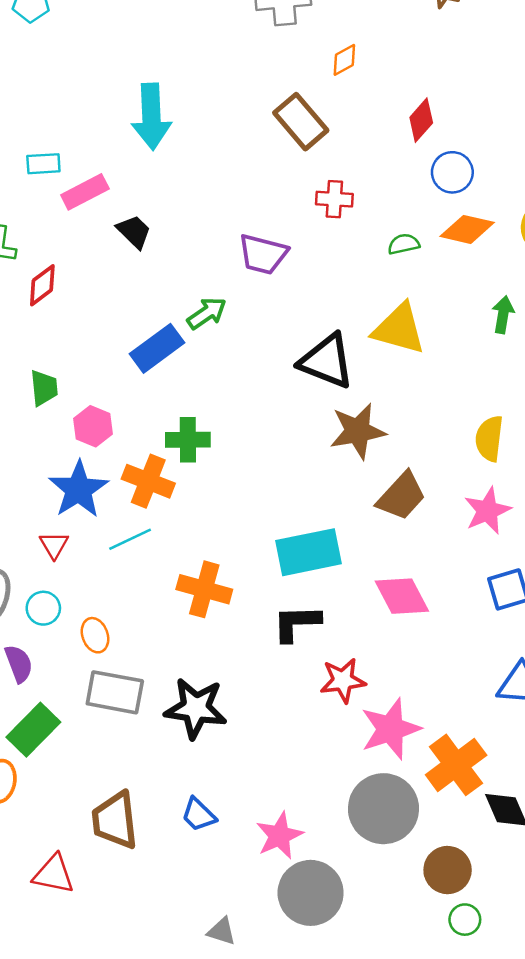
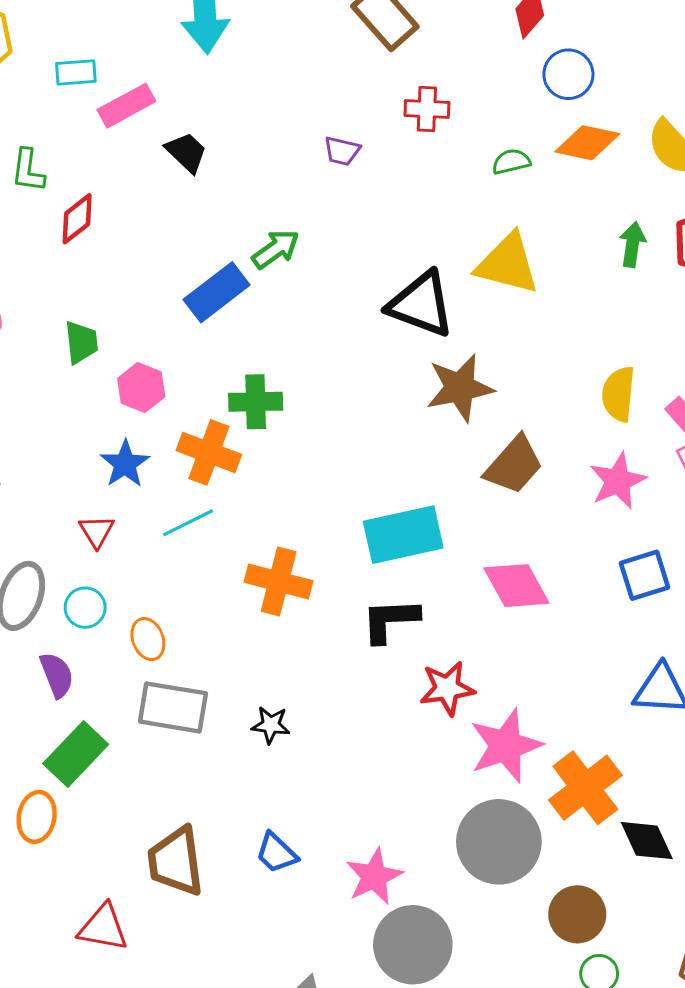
purple trapezoid: (263, 254) -> (342, 151), moved, size x0.6
blue star: (79, 489) -> (125, 464), size x0.7
black star: (196, 708) -> (271, 725), size x0.5

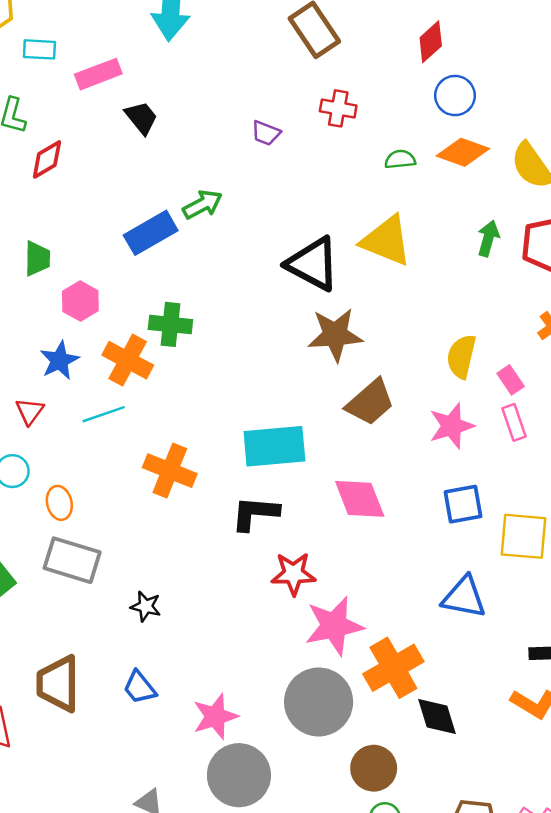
cyan rectangle: (76, 72) -> (39, 49), moved
black star: (271, 725) -> (146, 606), moved

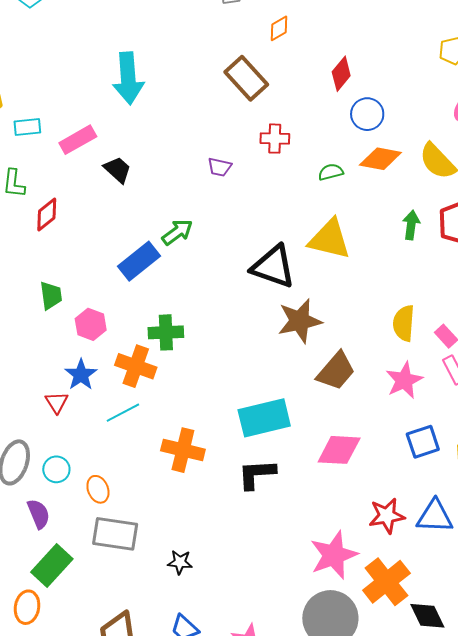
red triangle: (30, 411) -> (57, 402), moved
pink diamond: (360, 499) -> (339, 450), turned -57
red star: (293, 574) -> (387, 516), moved

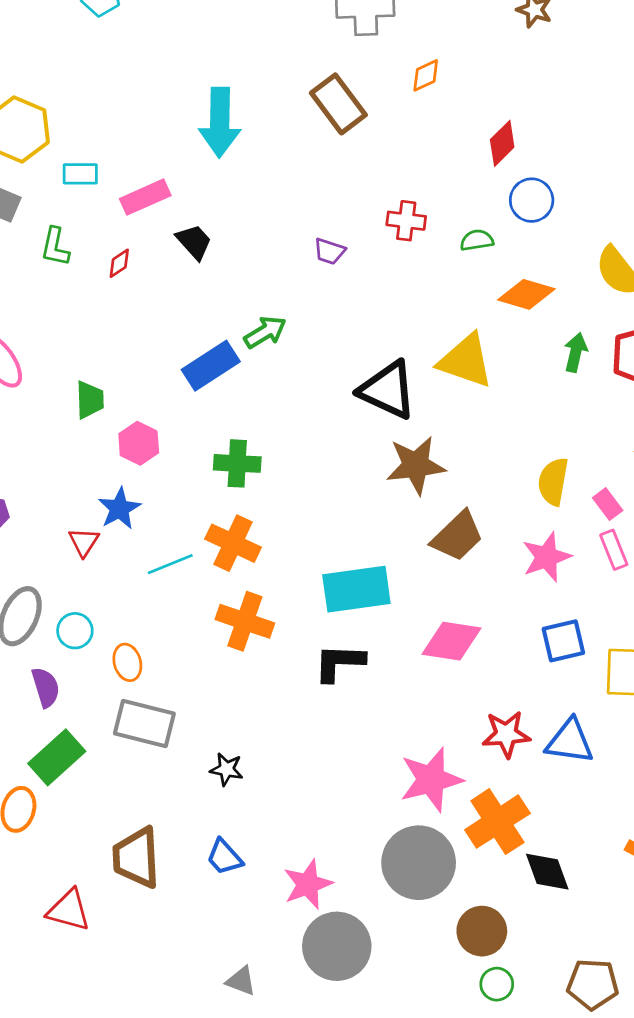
brown rectangle: (246, 78) -> (338, 104), moved
orange diamond: (380, 159) -> (526, 294), moved
green semicircle: (331, 172) -> (477, 240), moved
red diamond: (47, 215) -> (119, 263), moved, size x0.7
orange cross: (136, 366) -> (233, 543), moved

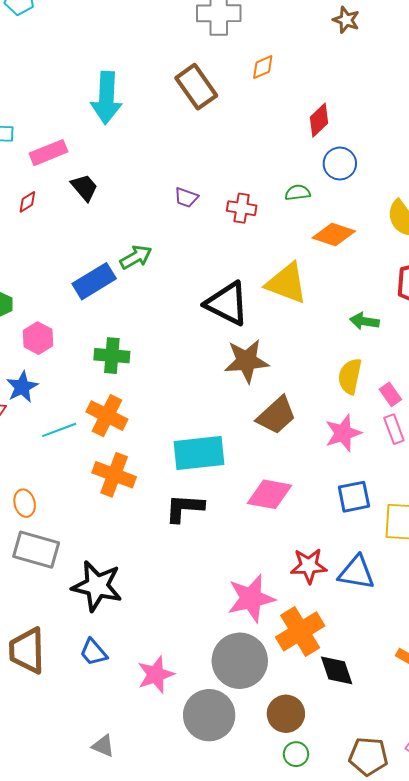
red cross: (406, 221) -> (242, 208), moved
green arrow: (576, 352) -> (364, 321), moved, turned -96
black star: (227, 769) -> (97, 586), size x2.0
gray circle: (337, 946) -> (209, 715), moved

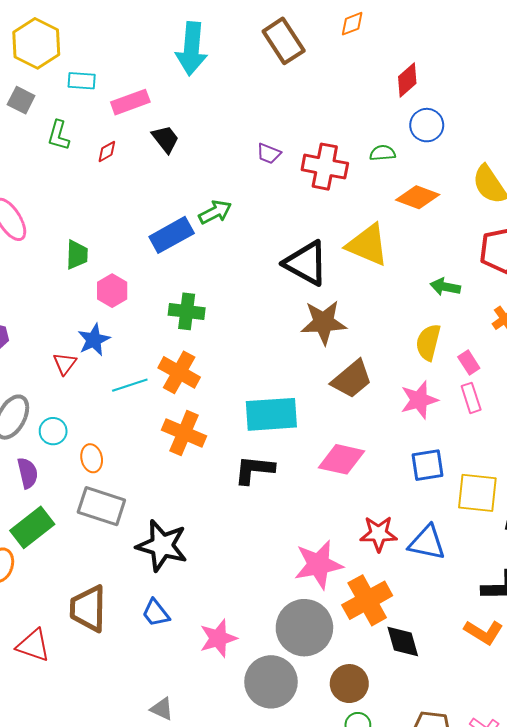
red cross: (242, 208) -> (325, 167), size x1.5

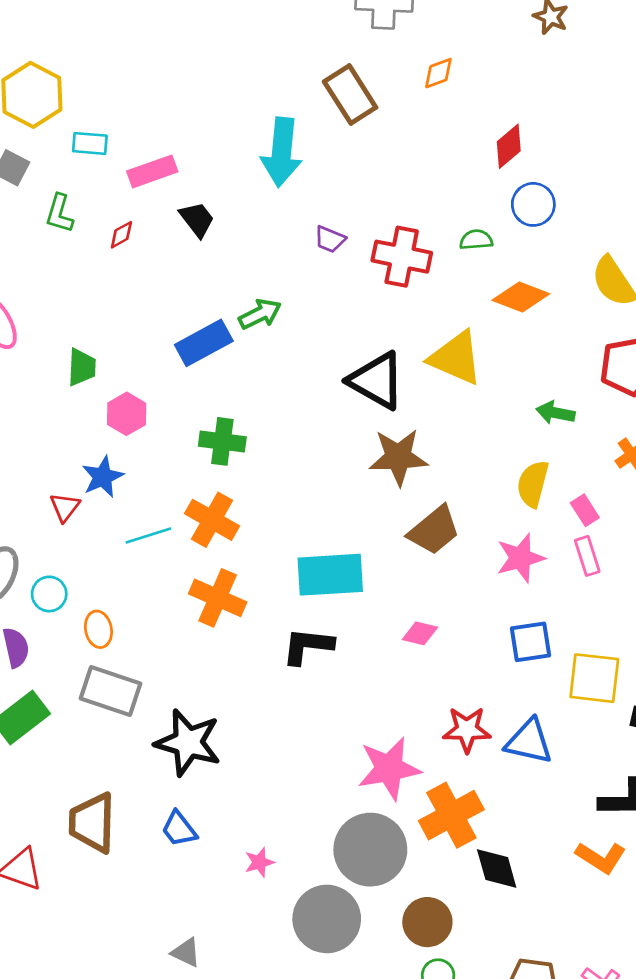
cyan arrow: (192, 49) -> (282, 152), moved
pink diamond: (342, 459) -> (420, 633), size x0.6
pink star: (218, 638) -> (259, 862), size x0.6

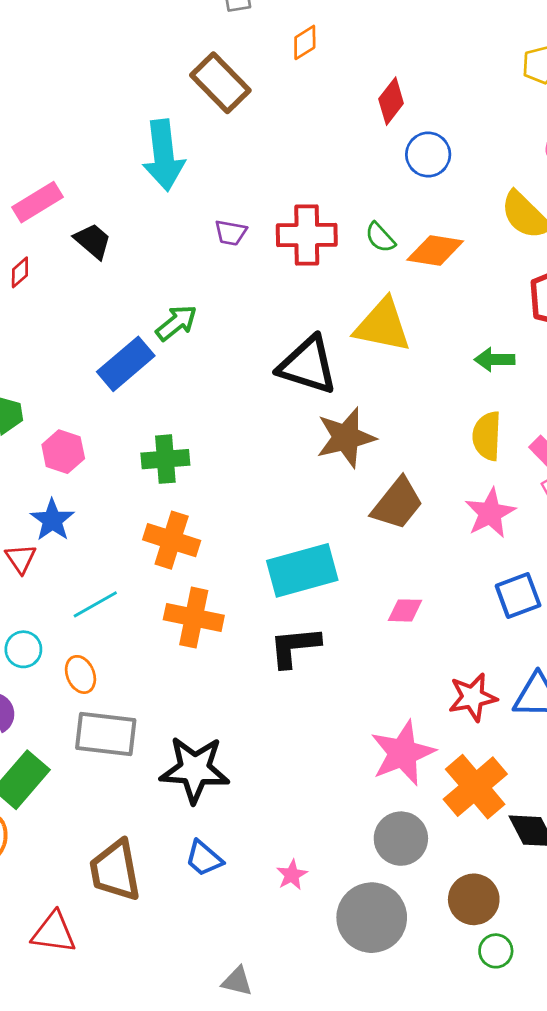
green semicircle: (476, 240) -> (380, 237), moved, turned -116
cyan line: (148, 536) -> (95, 604), moved
gray circle: (370, 850) -> (401, 839), size x0.7

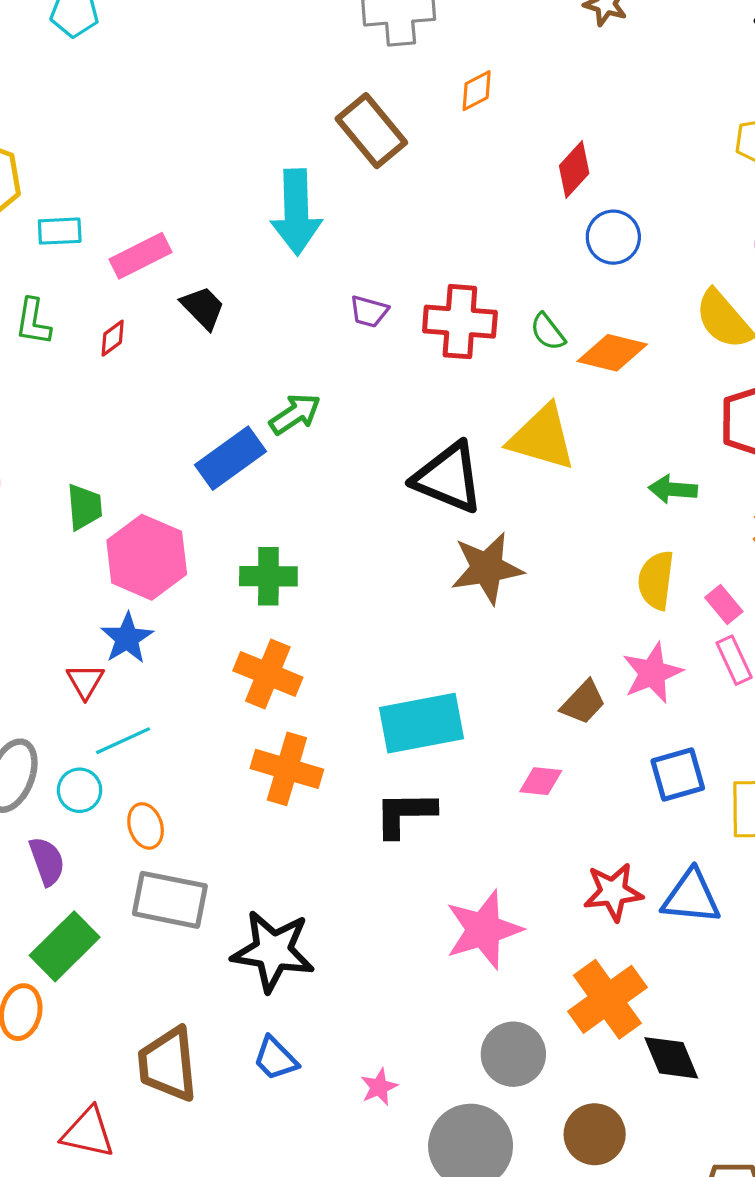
pink hexagon: (63, 452) -> (147, 557), size x1.6
brown trapezoid: (397, 504) -> (583, 702), moved, size x0.7
cyan line: (95, 604) -> (123, 741), moved
pink star: (403, 753) -> (484, 930), moved

